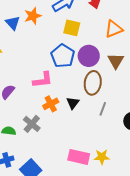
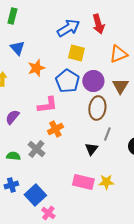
orange star: (33, 16) -> (36, 68), moved
black triangle: (73, 103) -> (91, 149), moved

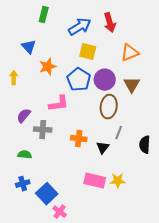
green rectangle: (12, 16) -> (44, 15), moved
orange cross: (55, 129) -> (79, 139), moved, turned 35
gray cross: (36, 149) -> (43, 130), moved, turned -36

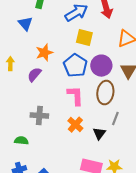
blue triangle: (29, 47) -> (25, 24), moved
pink L-shape: (59, 104) -> (75, 96), moved, turned -85
purple semicircle: (24, 116) -> (34, 75), moved
orange cross: (79, 139) -> (75, 125), turned 35

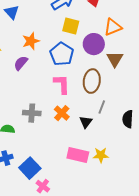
purple circle: (101, 66) -> (94, 44), moved
gray cross: (39, 116) -> (32, 113), moved

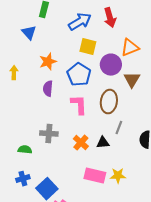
purple semicircle: (21, 63) -> (48, 89), moved, turned -35
orange cross: (62, 113) -> (81, 143), moved
black triangle: (86, 122) -> (103, 143), turned 48

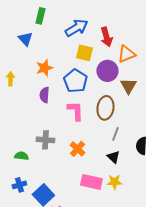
red arrow: (110, 18) -> (106, 37), moved
black triangle: (103, 143) -> (113, 157), moved, turned 48

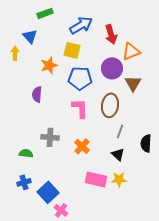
green rectangle: (40, 16) -> (45, 13), turned 56
yellow square: (84, 53) -> (72, 50), moved
yellow arrow: (10, 79) -> (15, 53), moved
blue pentagon: (75, 81) -> (80, 78), turned -30
purple semicircle: (44, 95) -> (37, 94), moved

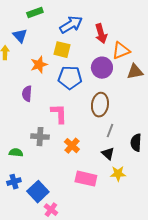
brown triangle: (133, 83) -> (135, 72), moved, turned 48
pink L-shape: (80, 108) -> (59, 114), moved
yellow star: (119, 179) -> (118, 174), moved

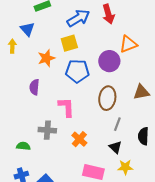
red arrow: (101, 34) -> (108, 14), moved
yellow square: (62, 50) -> (69, 43), turned -30
brown triangle: (135, 72) -> (141, 92), moved

